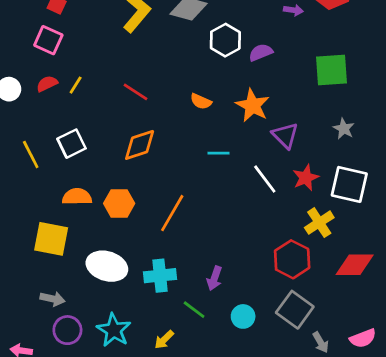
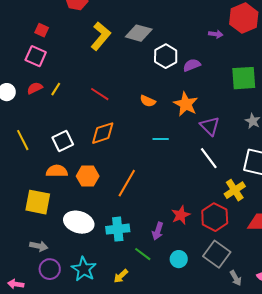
white square: (72, 144) -> (63, 141), moved
red star: (306, 178) -> (181, 215), moved
white line: (265, 179) -> (209, 158), moved

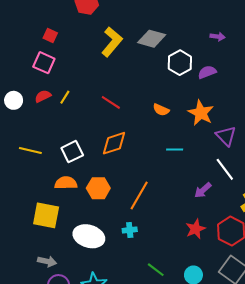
purple arrow: (216, 34) -> (218, 37), moved
yellow line: (23, 140) -> (30, 151), turned -50
cyan cross: (118, 229) -> (130, 230), moved, size x0.6
purple arrow: (158, 231) -> (203, 190), moved, turned 30

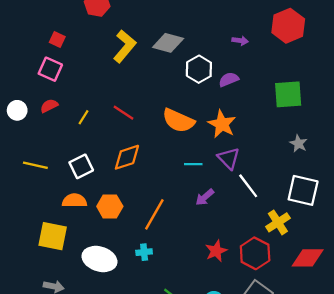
yellow line: (65, 97) -> (83, 117), moved
orange semicircle: (161, 110) -> (178, 121), size x1.8
purple triangle: (226, 136) -> (229, 158), moved
purple arrow: (203, 190) -> (205, 197), moved

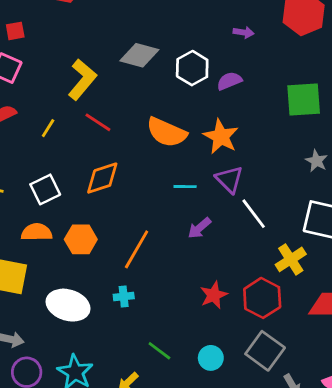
red square: (57, 39) -> (15, 31), turned -35
gray diamond: (168, 43) -> (139, 55), moved
yellow L-shape: (125, 46) -> (82, 79), moved

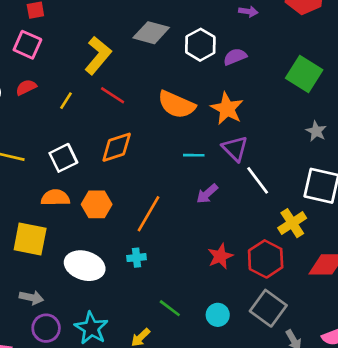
green square: (304, 99) -> (304, 74), turned 36

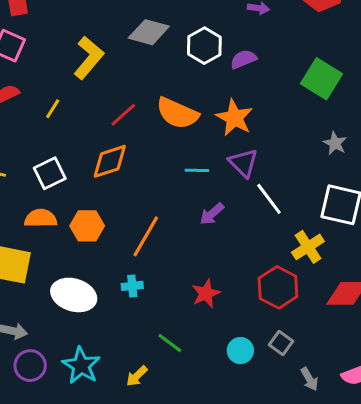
red line: (113, 95) -> (123, 115), moved, turned -75
red star: (220, 256) -> (206, 293), moved
gray square: (268, 308) -> (281, 343), size x0.6
cyan circle: (218, 315) -> (240, 351), moved

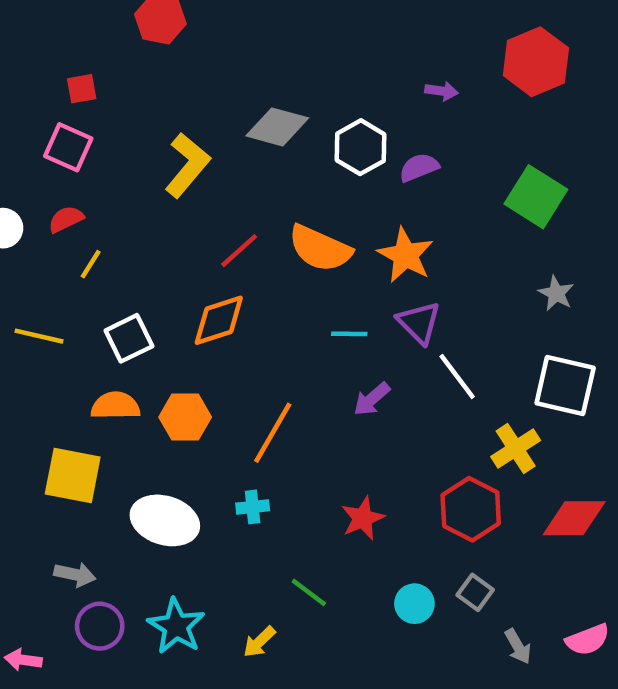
yellow line: (53, 109) -> (91, 264), moved

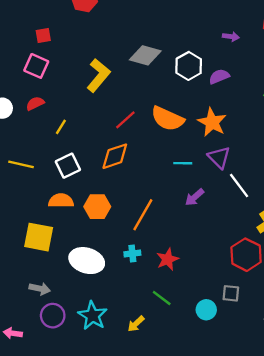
yellow line: (91, 264) -> (61, 127), moved
red star: (363, 518) -> (168, 259), moved
gray square: (475, 592) -> (231, 293), moved, turned -30
cyan circle: (414, 604) -> (206, 310), moved

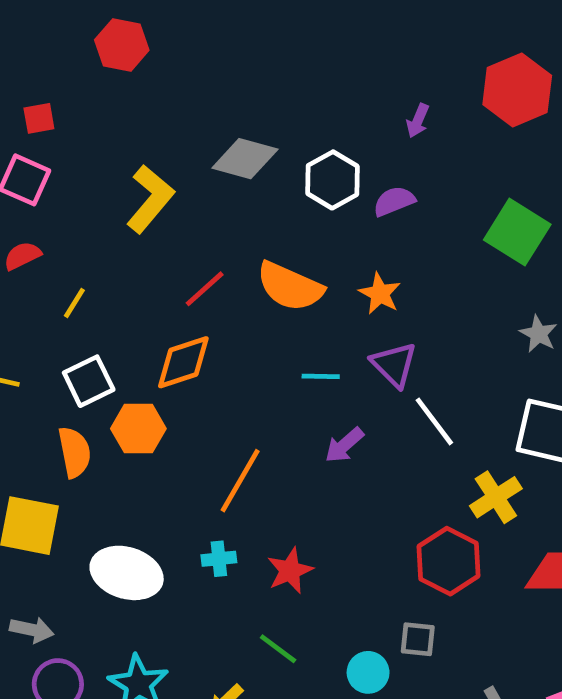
purple arrow: (231, 37) -> (418, 121), turned 105
orange star: (212, 122) -> (380, 294), size x0.7
orange semicircle: (61, 201) -> (74, 452), turned 80
orange hexagon: (97, 207) -> (138, 429), moved

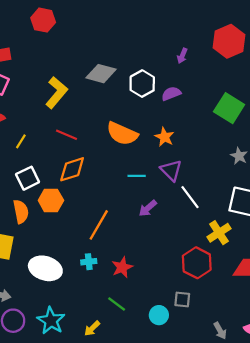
red line: (205, 289) -> (66, 135), moved, turned 65

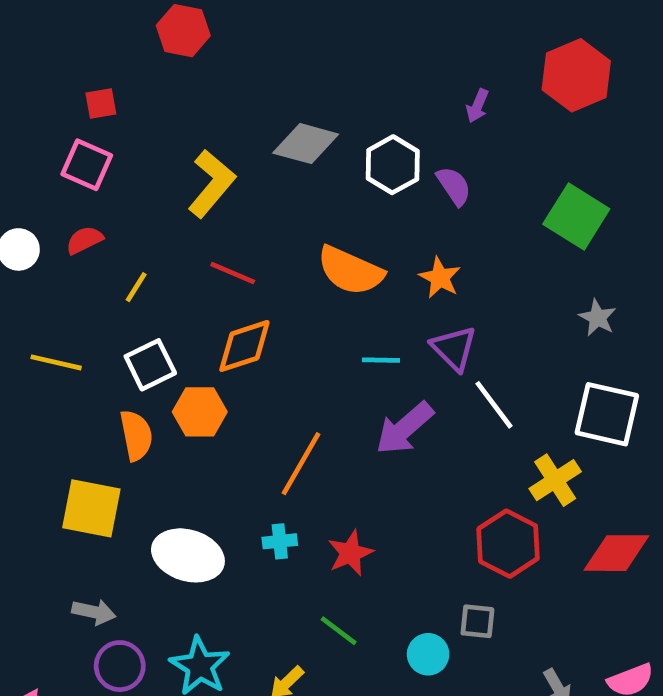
purple semicircle: (171, 94) -> (454, 186), turned 78
purple arrow: (148, 208) -> (405, 428), size x1.5

